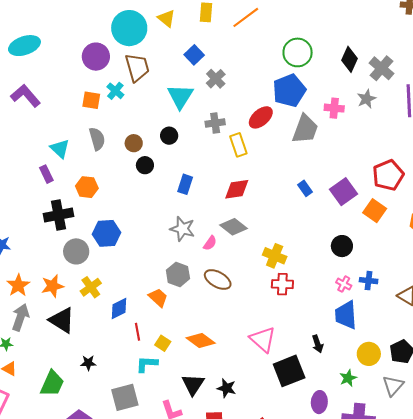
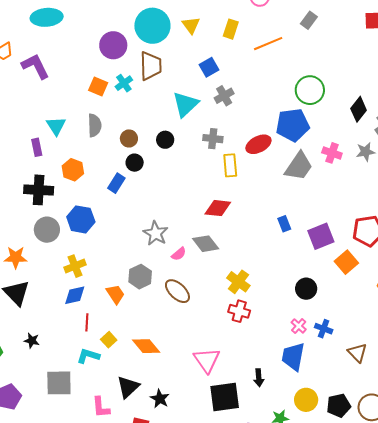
blue rectangle: (185, 184) -> (116, 183), moved
yellow cross: (91, 287) -> (75, 266), moved

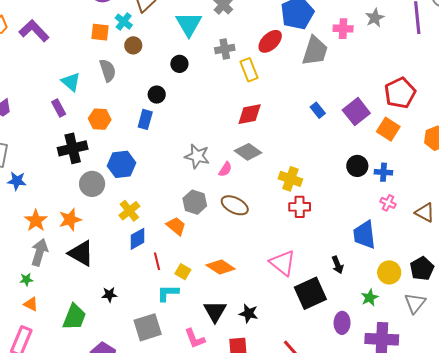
brown circle: (129, 138) -> (133, 45), moved
pink cross: (299, 326) -> (388, 203), moved
blue cross: (324, 329) -> (383, 172), moved

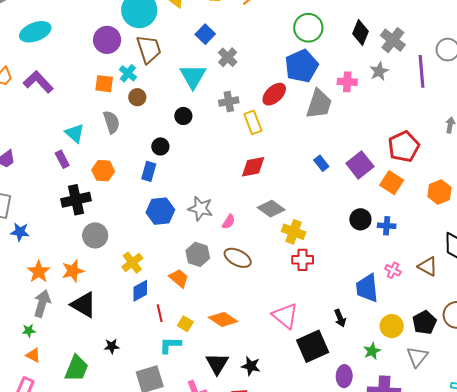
gray diamond: (248, 152) -> (271, 209), moved
blue hexagon: (122, 164) -> (160, 211), moved
pink cross: (388, 203) -> (393, 270), moved

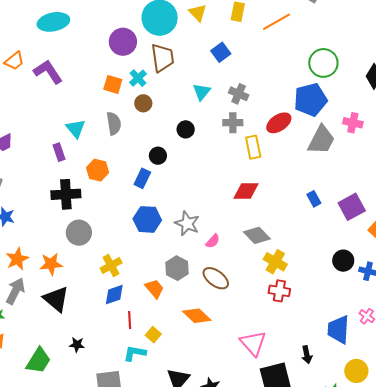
gray cross: (228, 57) -> (239, 94), moved, turned -30
cyan triangle: (193, 76) -> (202, 92), size x0.7
orange diamond: (223, 319) -> (197, 316), moved

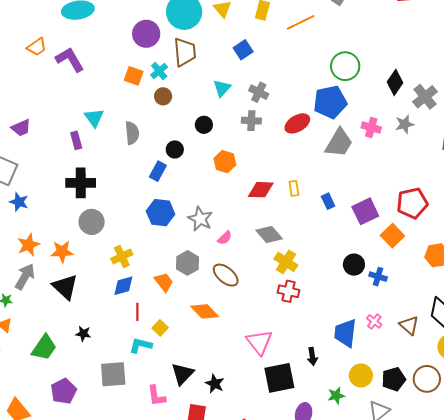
gray semicircle: (114, 124) -> (132, 133), moved
yellow rectangle: (253, 147) -> (294, 188), moved, size x0.7
orange hexagon: (98, 170) -> (225, 162), moved

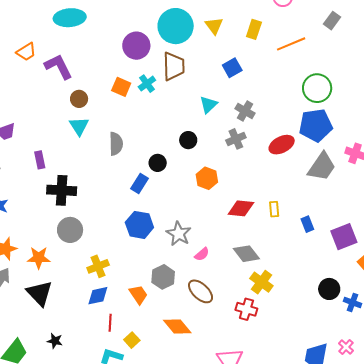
green circle: (345, 66) -> (317, 88), moved
brown circle: (163, 96) -> (79, 99), moved
gray cross: (251, 121) -> (236, 139), turned -30
purple rectangle: (76, 140) -> (40, 160), moved
red cross: (289, 291) -> (246, 309), moved

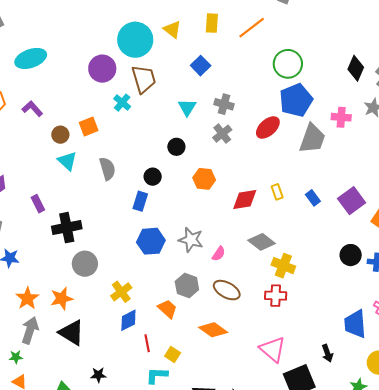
purple L-shape: (58, 67) -> (32, 109), size x0.7
orange square: (121, 87) -> (89, 126), moved, turned -30

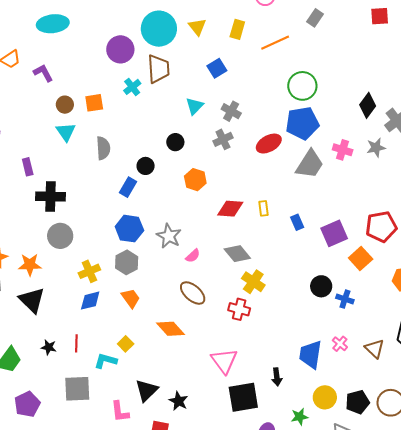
gray hexagon: (187, 285) -> (127, 262), moved
red line: (147, 343) -> (76, 343), moved

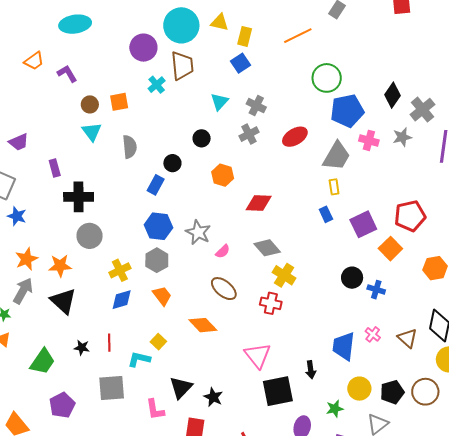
yellow triangle: (197, 27) -> (220, 22), turned -36
yellow rectangle: (237, 29) -> (245, 36), moved
blue pentagon: (302, 123) -> (347, 111), moved
yellow rectangle: (264, 208) -> (334, 187), moved

